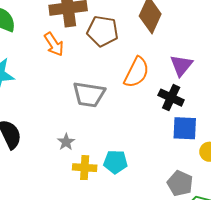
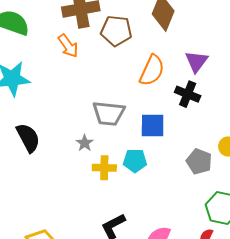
gray trapezoid: (89, 94) -> (109, 113), moved
blue square: (185, 128) -> (153, 125), moved
gray pentagon: (180, 183) -> (199, 161), moved

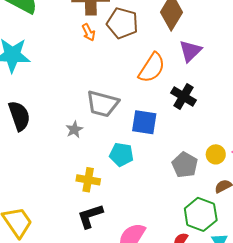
orange arrow: (68, 46) -> (89, 32), moved, size x0.7
purple triangle: (196, 61) -> (190, 51), moved
yellow cross: (104, 168) -> (88, 180), moved

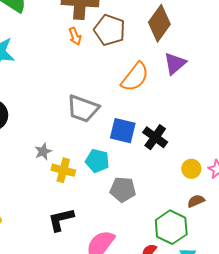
black cross: (183, 97) -> (155, 137), moved
gray star: (74, 130) -> (43, 152), moved
gray pentagon: (185, 165) -> (123, 190), moved, turned -30
yellow cross: (88, 180) -> (63, 170), moved

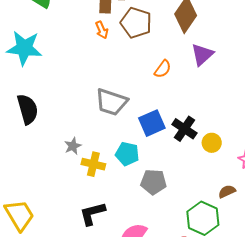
orange semicircle: (135, 77) -> (163, 69), size x0.6
blue square: (123, 131) -> (152, 123), turned -36
yellow circle: (191, 169) -> (212, 143), moved

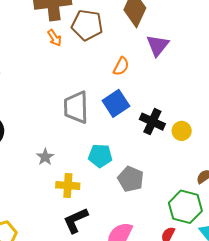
gray trapezoid: (111, 102) -> (76, 107), turned 80
blue square: (152, 123) -> (116, 103), moved
yellow cross: (93, 164) -> (68, 185), moved
gray pentagon: (154, 182) -> (131, 179), turned 30

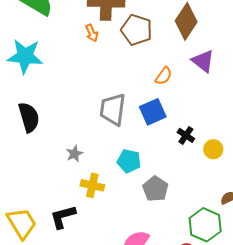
orange arrow: (54, 38) -> (92, 33), moved
purple triangle: (158, 45) -> (203, 61), turned -40
black cross: (152, 122) -> (186, 135), size x0.7
black L-shape: (76, 220) -> (63, 217), moved

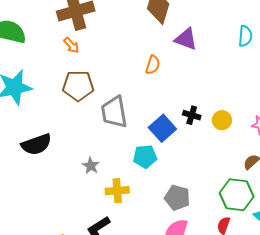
brown pentagon: (137, 30) -> (78, 86), moved
blue square: (153, 112) -> (162, 128), moved
black semicircle: (29, 117) -> (36, 144), turned 104
gray pentagon: (155, 189) -> (177, 198), moved

